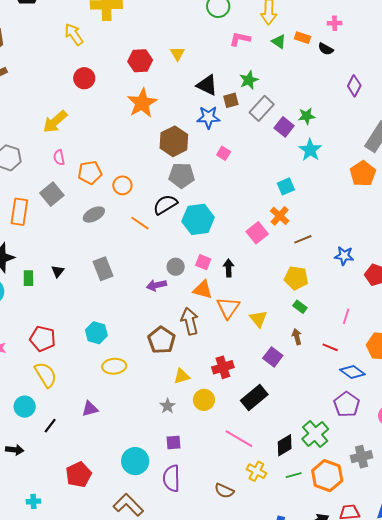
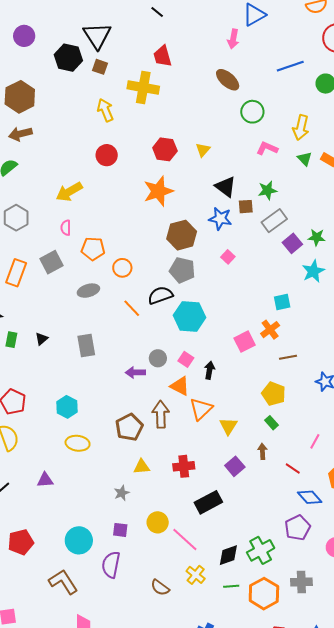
yellow circle: (204, 400) -> (158, 522), moved

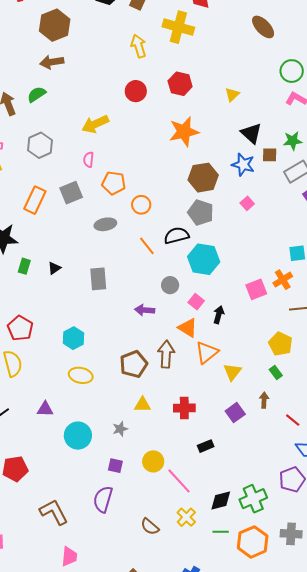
green circle: (252, 112) -> (292, 71), moved
red hexagon: (165, 149) -> (180, 84), moved
gray circle: (158, 358) -> (170, 285), moved
black rectangle: (208, 502) -> (206, 446), size x0.6
cyan circle: (79, 540) -> (78, 436), moved

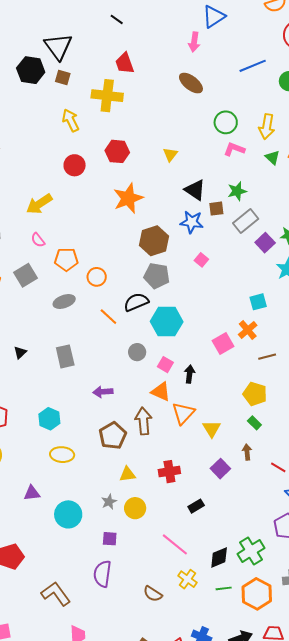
pink semicircle: (89, 160) -> (38, 240), turned -35
purple arrow: (145, 310) -> (103, 392), moved
yellow circle: (153, 461) -> (135, 508), moved

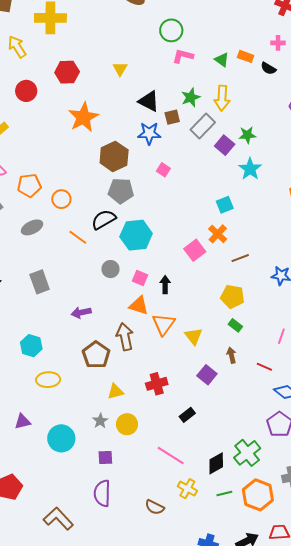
yellow arrow: (267, 127) -> (222, 98), moved

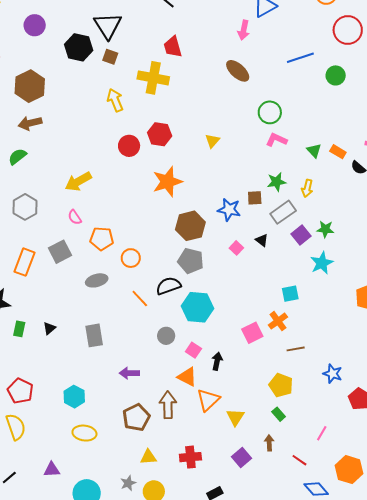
red circle: (26, 91) -> (129, 146), moved
yellow arrow: (222, 98) -> (307, 188), size x0.7
black triangle: (149, 101) -> (262, 240), moved, size x0.6

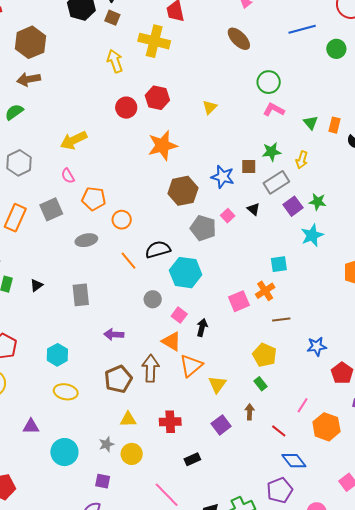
orange rectangle: (338, 152) -> (335, 125), turned 70
gray pentagon: (191, 261) -> (203, 228), moved
blue star: (333, 374) -> (317, 346), turned -30
orange hexagon: (349, 470) -> (326, 427), moved

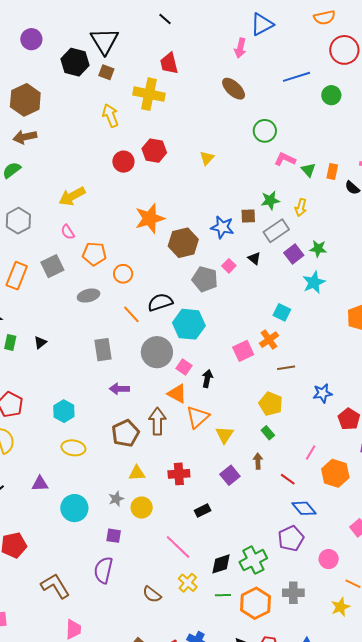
pink L-shape: (274, 110) -> (285, 159), moved
orange star: (163, 145) -> (150, 218), moved
cyan square: (279, 264) -> (282, 312), turned 36
gray rectangle: (81, 295) -> (103, 350), moved
gray circle: (153, 299) -> (157, 352), size x1.8

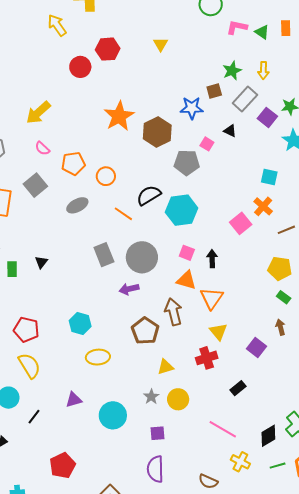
gray circle: (157, 352) -> (142, 257), moved
yellow triangle: (225, 435) -> (218, 332), moved

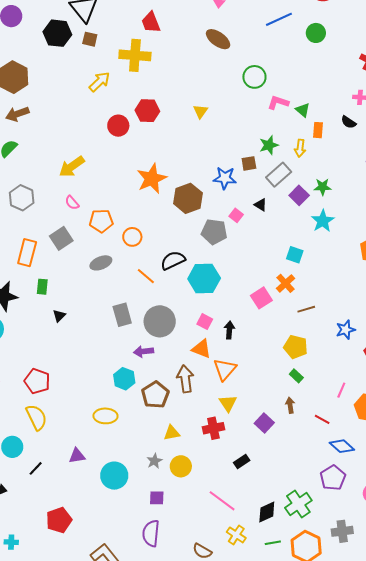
yellow arrow: (57, 25) -> (99, 82), turned 75
orange rectangle: (286, 28) -> (318, 130), moved
green rectangle: (12, 269) -> (42, 287), moved
cyan hexagon: (80, 324) -> (124, 379), moved

